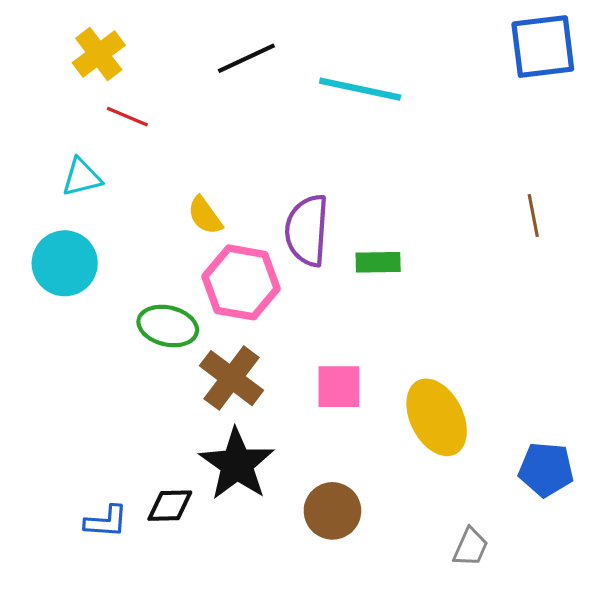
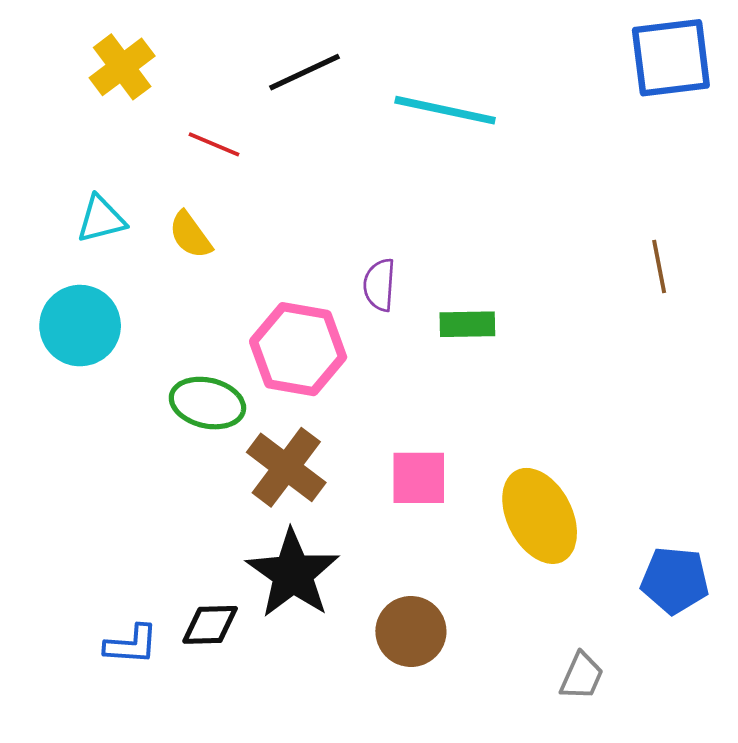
red line: (127, 117) -> (214, 144), moved
yellow semicircle: (205, 215) -> (190, 235), moved
purple semicircle: (307, 230) -> (379, 285), size x0.6

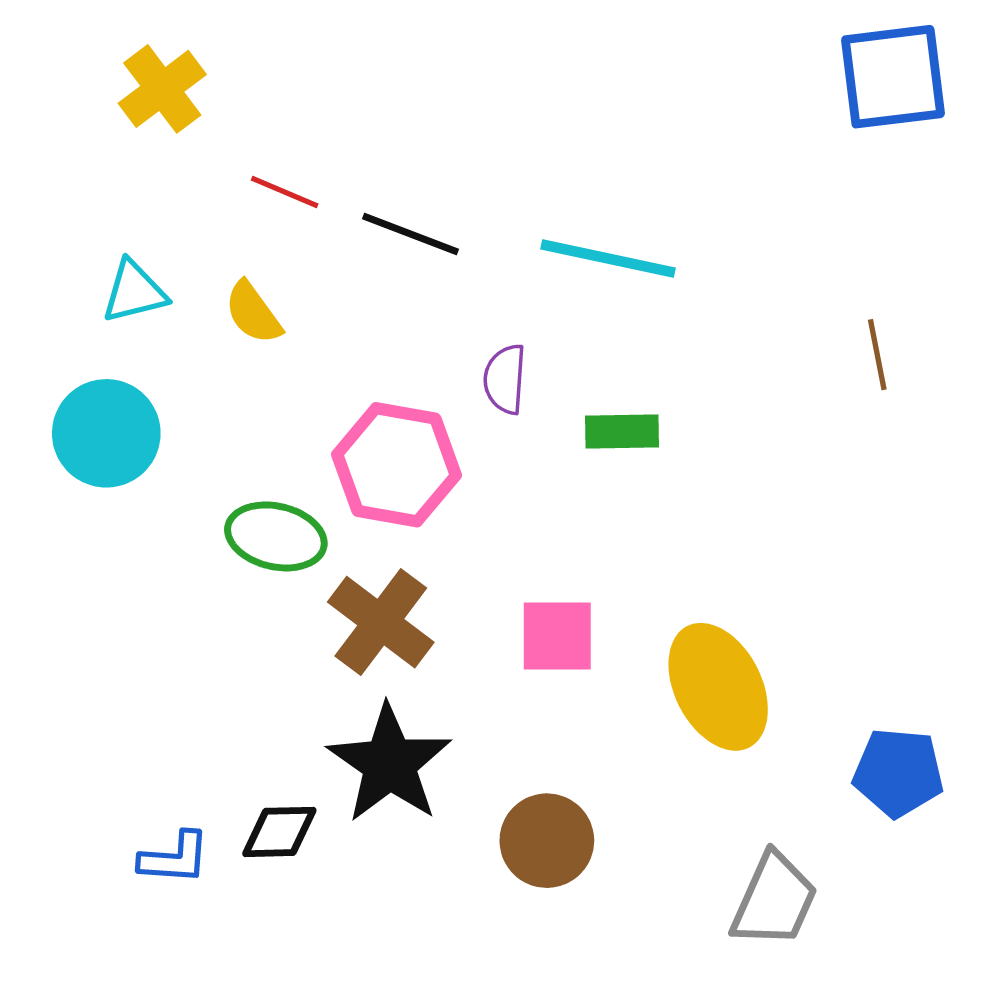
black line: (305, 72) -> (410, 234), moved, turned 46
cyan line: (445, 110) -> (608, 258), moved
gray trapezoid: (582, 676) -> (774, 900), size x1.5

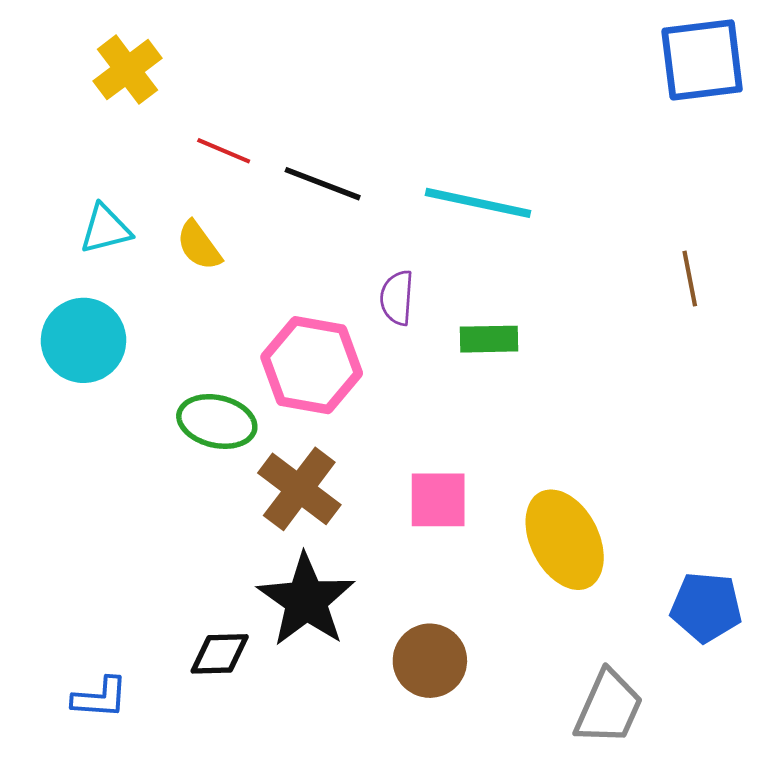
blue L-shape: (174, 858) -> (100, 698), moved

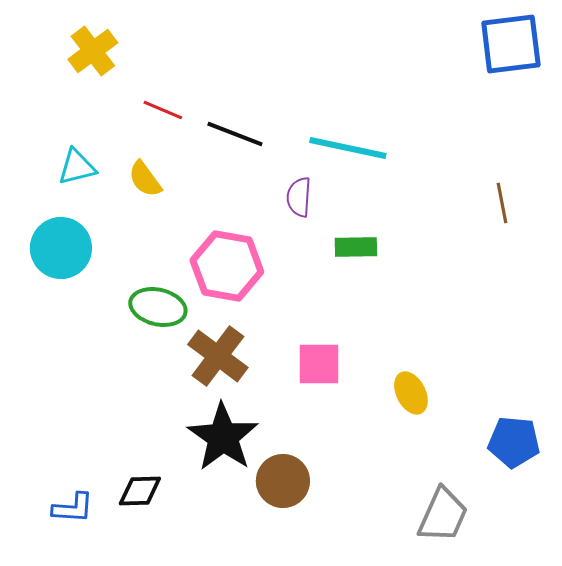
purple semicircle: (397, 298) -> (299, 197), moved
yellow ellipse: (565, 540) -> (411, 393), size x0.6
black diamond: (220, 654) -> (140, 491), moved
brown circle: (430, 661) -> (283, 481), moved

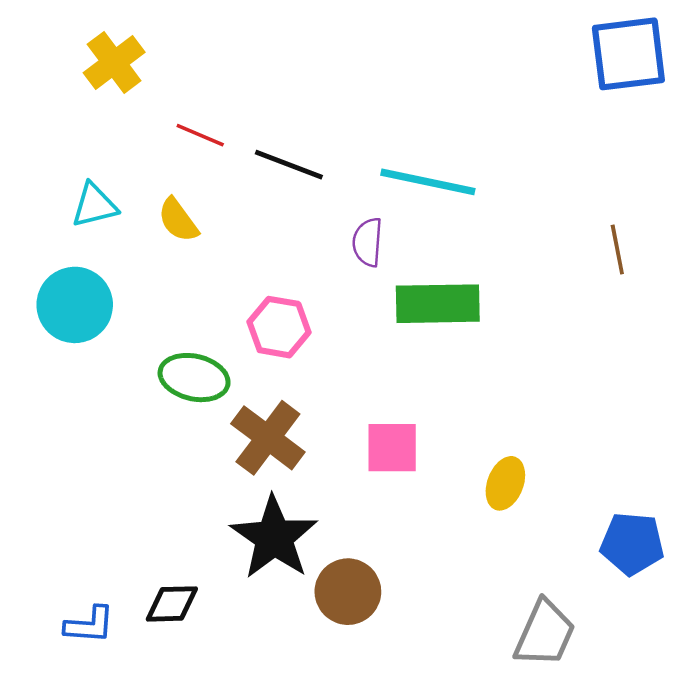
green rectangle: (356, 247) -> (438, 304), size x1.6
pink hexagon: (227, 266) -> (279, 327), size x0.7
yellow ellipse: (411, 393) -> (505, 483), turned 48

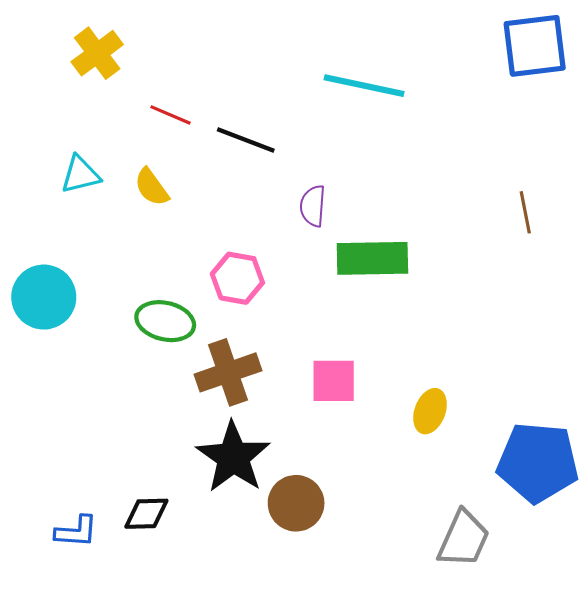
cyan line: (428, 182) -> (364, 86), moved
cyan circle: (75, 305) -> (44, 297), moved
brown cross: (268, 438) -> (228, 372), turned 34
blue pentagon: (632, 544) -> (538, 462), size x1.5

